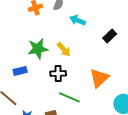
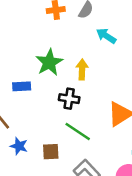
green star: (38, 49) -> (49, 62), turned -30
yellow arrow: (64, 49) -> (82, 69), turned -147

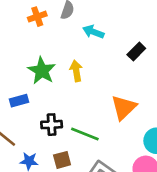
black cross: (69, 99) -> (52, 125), moved

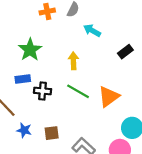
green star: (42, 71) -> (30, 50), moved
black cross: (52, 125) -> (43, 91), moved
green line: (85, 134) -> (78, 91), moved

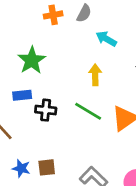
yellow arrow: (73, 61) -> (95, 75), moved
blue star: (24, 130) -> (21, 168), moved
brown square: (52, 133) -> (47, 167), moved

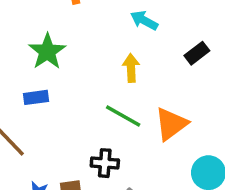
black cross: (46, 110) -> (105, 163), moved

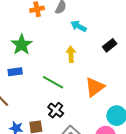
green line: (123, 116) -> (53, 82), moved
black cross: (105, 163) -> (56, 110), turned 35

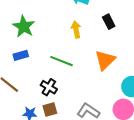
black rectangle: (110, 45) -> (109, 22), moved, turned -72
black cross: (56, 110) -> (49, 87), moved

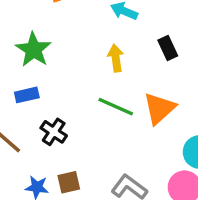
green line: (61, 61) -> (116, 107), moved
black cross: (49, 87) -> (54, 132), moved

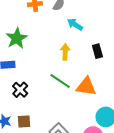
orange triangle: (159, 108) -> (86, 87), turned 40

